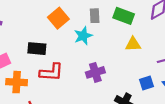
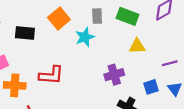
black rectangle: (37, 49) -> (25, 33), moved
purple cross: (95, 72) -> (114, 75), moved

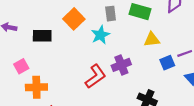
red L-shape: (51, 75) -> (95, 76), moved, turned -35
purple cross: (114, 75) -> (121, 65), moved
blue square: (151, 87) -> (167, 63), moved

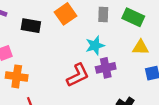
cyan star: (100, 35) -> (95, 45), moved

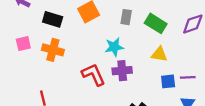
red L-shape: (78, 75) -> (93, 75), turned -95
orange cross: (17, 76) -> (53, 50), moved

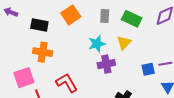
pink square: (23, 44) -> (24, 78), moved, size x1.5
yellow triangle: (159, 54) -> (124, 43), moved, turned -49
red L-shape: (93, 75) -> (67, 83), moved

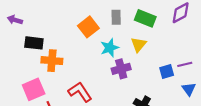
orange square: (71, 15) -> (88, 27), moved
black rectangle: (39, 25) -> (34, 43), moved

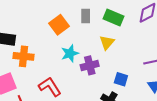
cyan star: (110, 48) -> (70, 53), moved
blue square: (167, 72) -> (121, 79), moved, turned 32

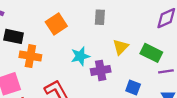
green rectangle: (114, 18) -> (151, 53), moved
orange square: (59, 25) -> (56, 24), moved

